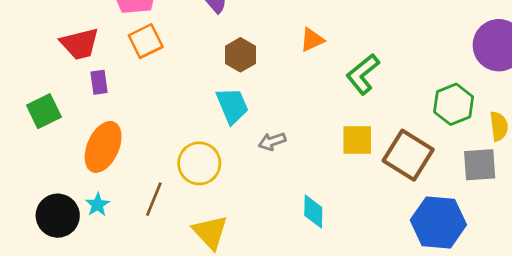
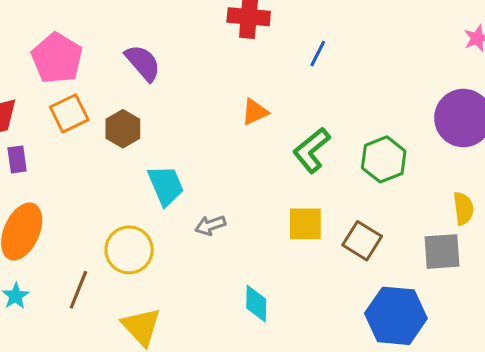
brown hexagon: (240, 55) -> (123, 129), moved
green hexagon: (454, 104) -> (384, 159), moved
brown square: (408, 155) -> (362, 241), size x0.7

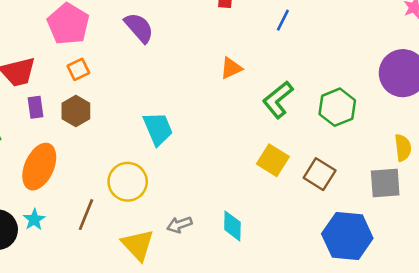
orange square: (69, 113) -> (78, 69), size x0.7
brown hexagon: (123, 129) -> (76, 111), moved
yellow square: (305, 224) -> (273, 160), turned 32
gray arrow: (210, 225) -> (179, 225), moved

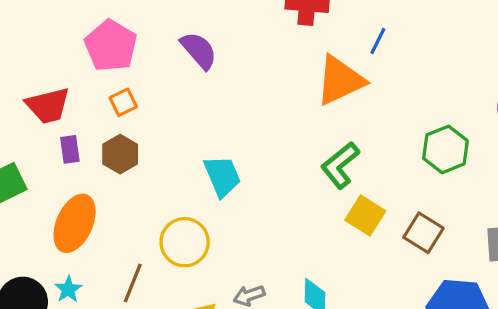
orange triangle: (231, 68) -> (340, 80), moved, size x1.8
green L-shape: (278, 100) -> (340, 165), moved

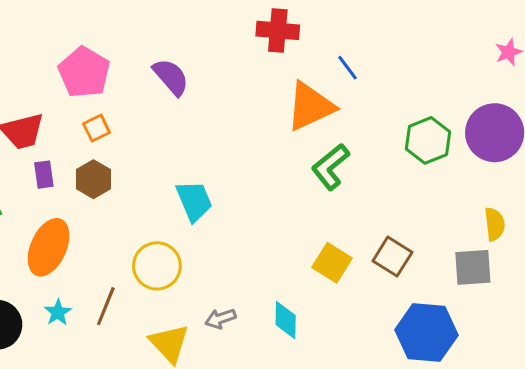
blue line: (378, 41) -> (347, 68), turned -64
green hexagon: (445, 149) -> (428, 140), moved
green L-shape: (340, 165) -> (330, 167), moved
yellow square: (365, 215) -> (332, 263), moved
cyan star: (68, 289) -> (58, 312), moved

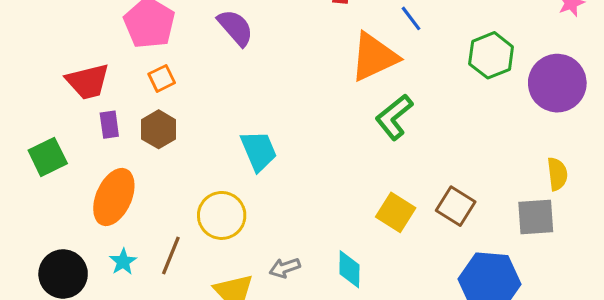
green hexagon: (428, 140) -> (491, 55), moved

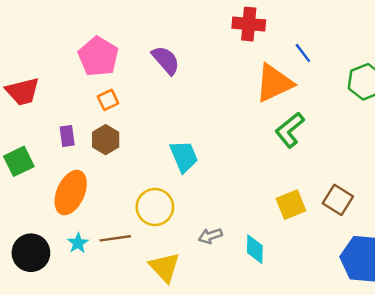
red trapezoid: (88, 82) -> (23, 91), moved
yellow square: (396, 212) -> (291, 205), turned 36
brown line: (171, 256) -> (115, 238), turned 60
gray arrow: (285, 268) -> (210, 236), moved

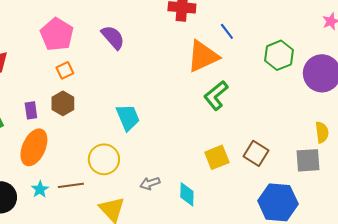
purple rectangle: (67, 136) -> (31, 110), moved

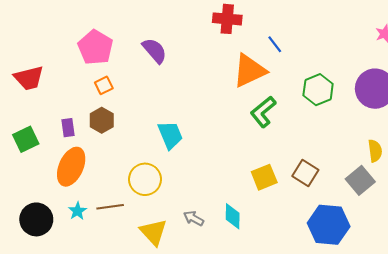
green hexagon: (279, 55) -> (318, 90), moved
gray square: (308, 160) -> (360, 180), turned -36
gray arrow: (150, 183) -> (194, 218), moved, turned 48

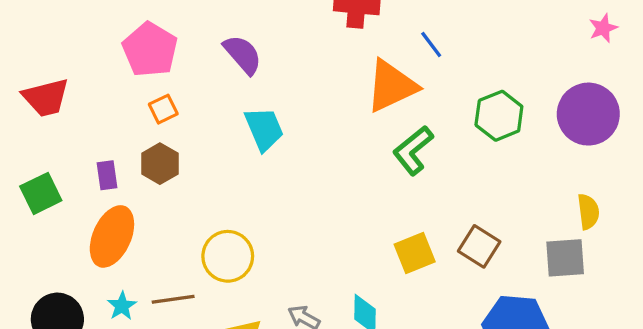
cyan trapezoid: (170, 135) -> (264, 129), moved
gray square: (360, 180) -> (565, 258), turned 36

